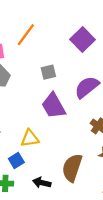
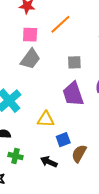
blue square: (16, 160) -> (63, 140), moved
brown semicircle: (72, 168) -> (79, 154), size x0.7

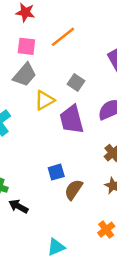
gray square: (74, 62) -> (76, 83), turned 32
yellow triangle: (46, 119) -> (45, 100), moved, turned -36
black arrow: (49, 162) -> (19, 206), moved

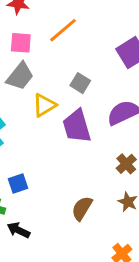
blue square: (56, 172) -> (18, 184), moved

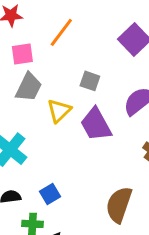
brown semicircle: (82, 208) -> (119, 205), size x1.4

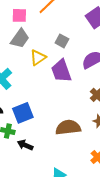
blue square: (50, 194) -> (23, 113), size x1.5
brown semicircle: (119, 205) -> (68, 127), turned 55

